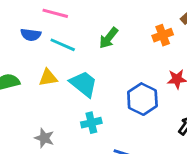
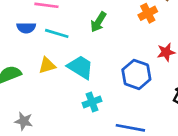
gray star: (44, 138) -> (24, 121), moved

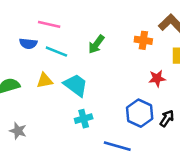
orange cross: (148, 13) -> (143, 40), turned 30
blue hexagon: (136, 74) -> (140, 113), moved

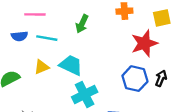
red star: (157, 78) -> (144, 43), size x1.6
cyan cross: (84, 119) -> (85, 94), size x1.5

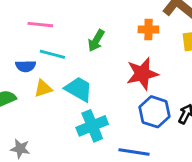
blue semicircle: (19, 36) -> (26, 66), moved
red star: (144, 43) -> (142, 74), moved

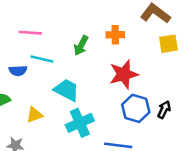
orange cross: (148, 29) -> (115, 35), moved
yellow triangle: (43, 89) -> (34, 115), moved

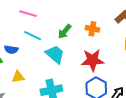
blue semicircle: (18, 71) -> (11, 49), moved
cyan trapezoid: (67, 90) -> (55, 54), moved

